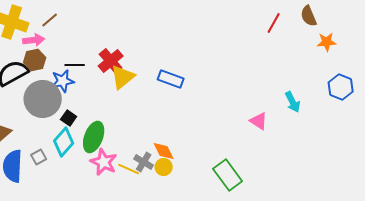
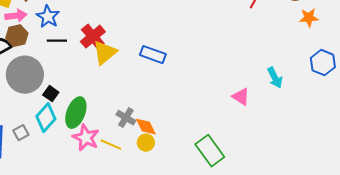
blue star: (63, 81) -> (48, 17), moved, turned -30
gray cross: (144, 162) -> (126, 118), moved

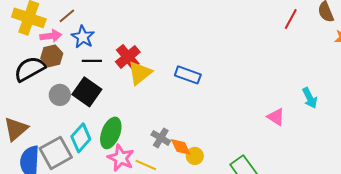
gray circle: (25, 75) -> (60, 95), size x0.6
black square: (51, 94) -> (87, 92), moved, size x1.8
gray square: (21, 133) -> (56, 153), size x2.0
yellow circle: (146, 143) -> (195, 156), moved

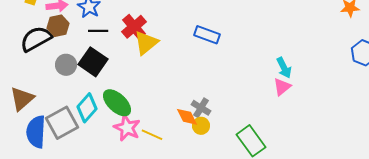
blue rectangle: (188, 75) -> (207, 35), moved
cyan arrow: (310, 98) -> (284, 68), moved
pink triangle: (276, 117) -> (282, 87), turned 48
green ellipse: (111, 133) -> (117, 103), turned -68
gray cross: (161, 138) -> (201, 108), moved

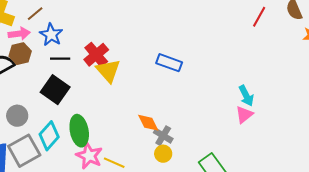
yellow triangle: (146, 43) -> (108, 71), turned -32
gray circle: (66, 65) -> (17, 116), moved
green ellipse: (117, 103) -> (79, 131), turned 36
orange diamond: (187, 117) -> (148, 123), moved

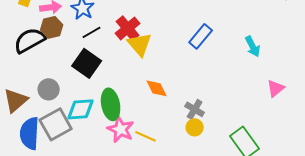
black line: (60, 59) -> (92, 32), turned -30
blue rectangle: (169, 63) -> (201, 36), turned -70
cyan arrow: (246, 96) -> (253, 46), moved
orange diamond: (148, 123) -> (157, 88), moved
cyan diamond: (49, 136) -> (81, 109), turned 44

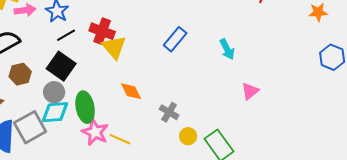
brown hexagon: (52, 27) -> (20, 74), moved
red cross: (128, 28) -> (102, 31), turned -30
gray circle: (49, 89) -> (54, 92), moved
yellow circle: (195, 127) -> (188, 136), moved

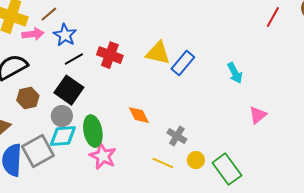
yellow triangle: (114, 47) -> (158, 53), moved, turned -36
yellow line: (120, 139) -> (163, 163), moved

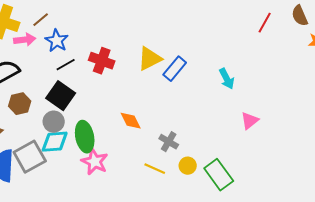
yellow triangle: (158, 53) -> (150, 59), turned -40

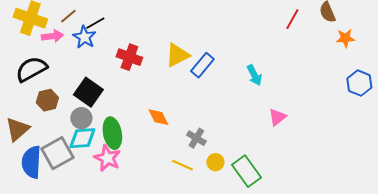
black line: (66, 65) -> (95, 23), moved
pink star: (95, 162) -> (107, 158), moved

